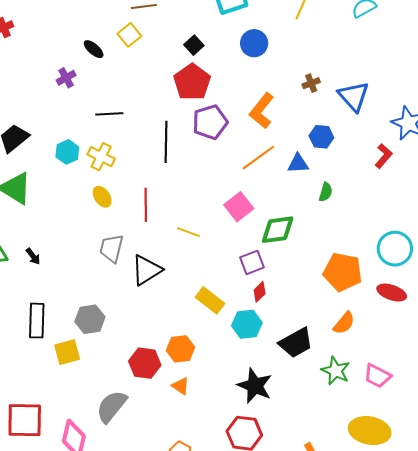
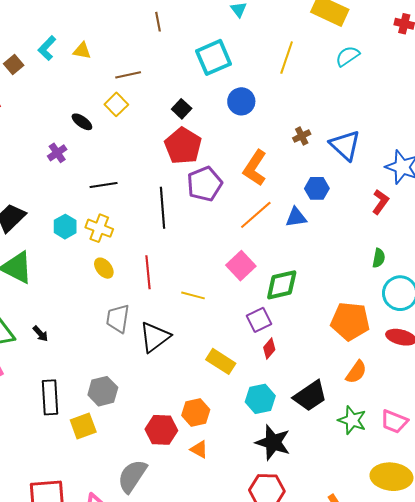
green semicircle: (326, 192) -> (379, 258), moved
cyan hexagon: (247, 324) -> (260, 399), moved

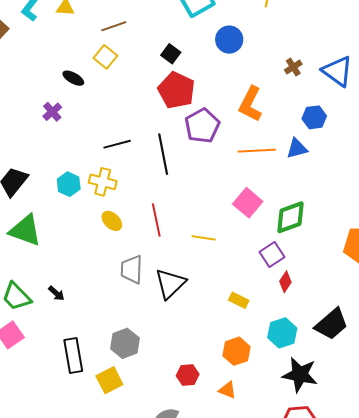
black line: (104, 185) -> (117, 144), moved
orange line: (256, 215) -> (257, 151), turned 45
yellow rectangle: (221, 361) -> (239, 300), size x0.7
orange hexagon: (196, 412) -> (237, 351), moved
red hexagon: (161, 430) -> (188, 375), size x0.7

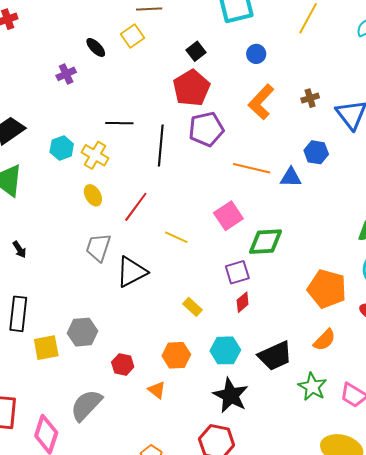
blue circle: (229, 40) -> (256, 54), size x0.7
orange L-shape: (250, 104) -> (261, 102), moved
red line: (156, 220) -> (136, 207), turned 32
gray hexagon: (125, 343) -> (82, 332), moved

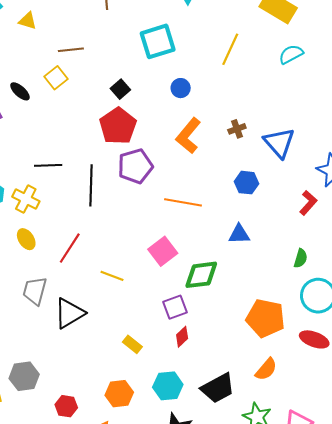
blue triangle: (291, 177) -> (239, 234), moved

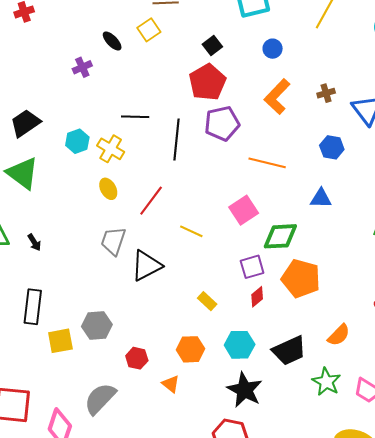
orange pentagon: (266, 318) -> (301, 278), moved

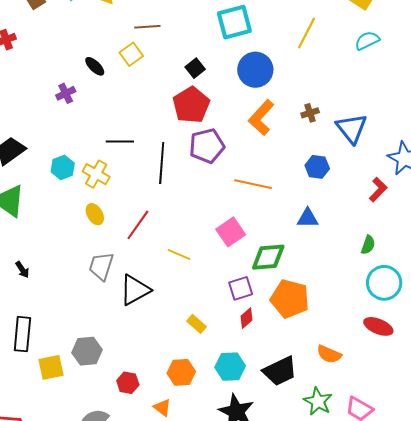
blue circle: (273, 49) -> (255, 70), size x1.8
orange semicircle: (339, 335) -> (329, 354), turned 70

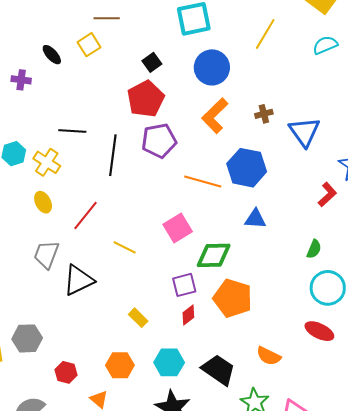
purple cross: (66, 93) -> (21, 80), turned 30
blue hexagon: (317, 167) -> (247, 168), moved, size x1.6
black trapezoid: (280, 371) -> (219, 370), turned -123

